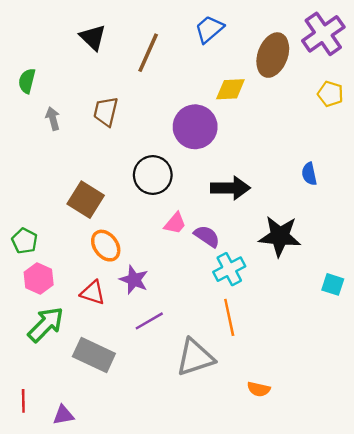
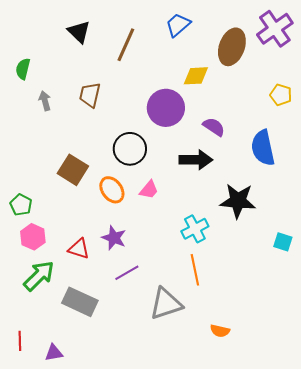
yellow pentagon: (330, 94) -> (281, 95), moved
blue semicircle: (309, 174) -> (263, 148), size x1.8
purple semicircle: (207, 236) -> (214, 127), moved
orange ellipse: (106, 246) -> (112, 190), moved

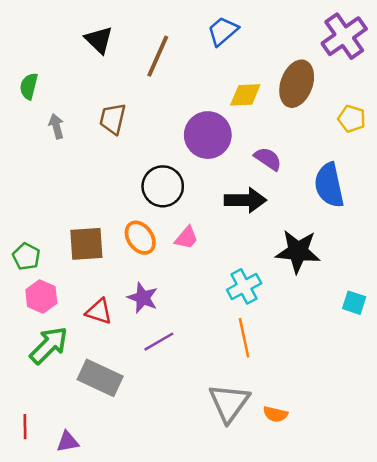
brown ellipse: (232, 47) -> (297, 84), moved
brown square: (73, 170) -> (86, 244), moved, turned -36
gray triangle: (166, 304) -> (229, 403), moved, turned -36

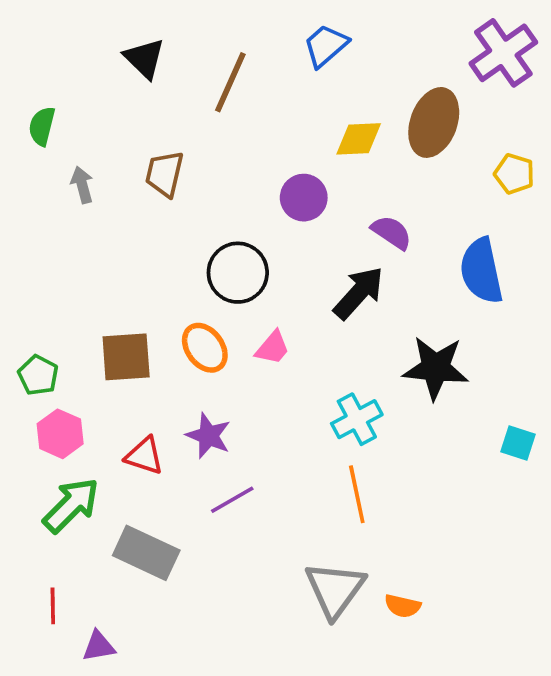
purple circle: (208, 135) -> (304, 198), size x0.7
black arrow: (245, 200) -> (359, 293), turned -48
red line: (25, 427) -> (53, 606), moved

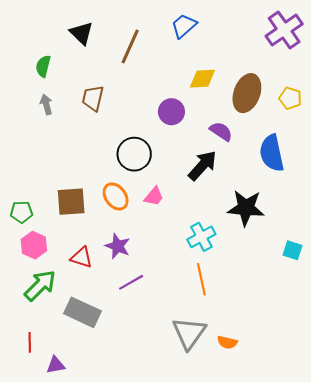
brown ellipse: (434, 122) -> (247, 93), moved
green semicircle: (42, 126) -> (43, 66), moved
green pentagon: (38, 375) -> (21, 212), turned -30

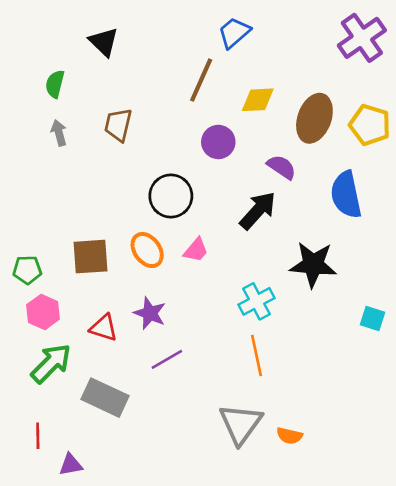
brown line: (130, 47) -> (201, 80), moved
yellow pentagon: (290, 98) -> (370, 125), size x1.4

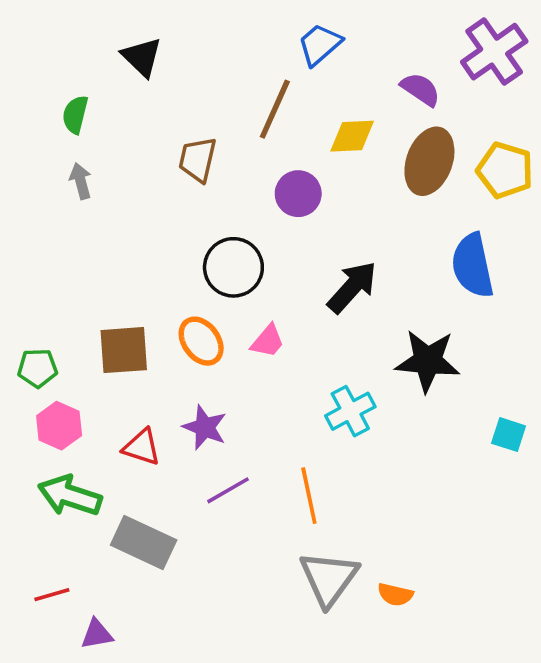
brown trapezoid: (118, 125) -> (198, 159), moved
purple semicircle: (282, 167) -> (420, 89), moved
orange line: (256, 355) -> (309, 496), moved
green arrow: (51, 363) -> (70, 496), turned -117
red line: (38, 436) -> (52, 595), turned 75

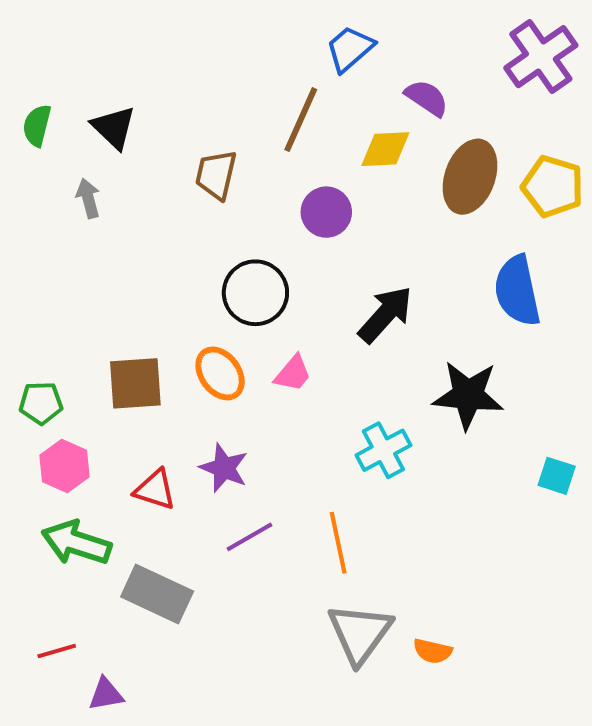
black triangle: (142, 57) -> (114, 127), moved
purple semicircle: (420, 89) -> (427, 98), moved
green semicircle: (75, 115) -> (37, 125), moved

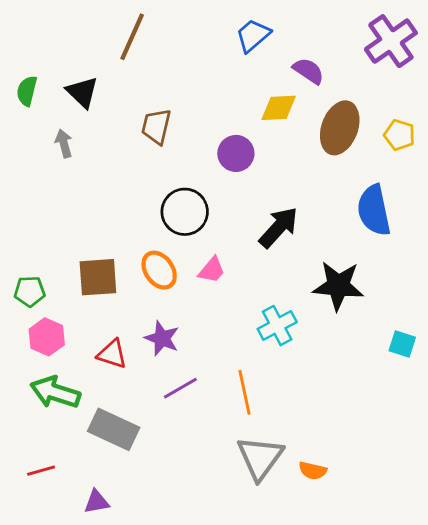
brown line: (301, 120) -> (132, 37), moved
yellow pentagon: (553, 186) -> (399, 135), size x0.7
purple triangle: (106, 694) -> (97, 502), moved

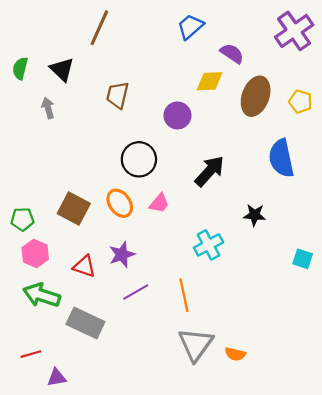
brown square: (98, 277) -> (74, 209), turned 32
black star: (338, 286) -> (255, 215), size x0.6
purple star: (162, 338) -> (122, 255), turned 30
purple triangle: (97, 502) -> (57, 378), moved

